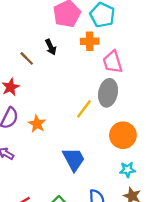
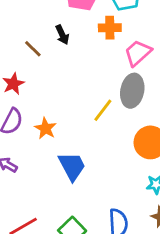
pink trapezoid: (113, 62) -> (138, 53), turned 65
blue trapezoid: (74, 159) -> (72, 166), moved

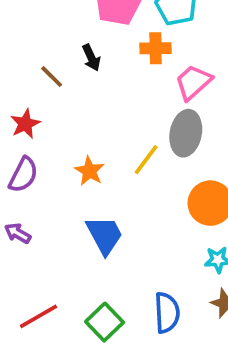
orange star: (45, 128) -> (89, 171), moved

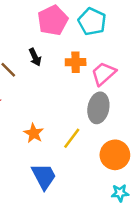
orange cross: (156, 48) -> (76, 62), moved
yellow line: (146, 160) -> (72, 138), moved

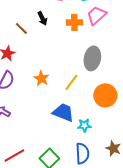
pink trapezoid: (103, 74) -> (96, 15), moved
blue trapezoid: (44, 176) -> (63, 112), moved, turned -40
cyan star: (120, 193) -> (84, 125), moved

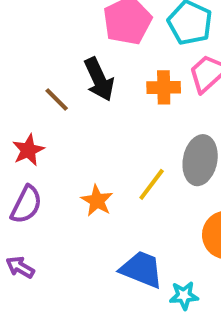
black arrow: (42, 18) -> (99, 79), size x1.5
yellow line: (71, 82) -> (152, 184), moved

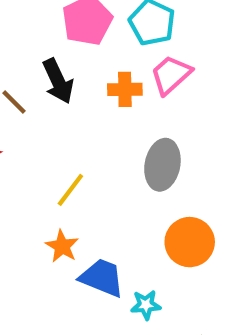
yellow line: (152, 184) -> (70, 190), moved
orange star: (97, 201) -> (62, 246), moved

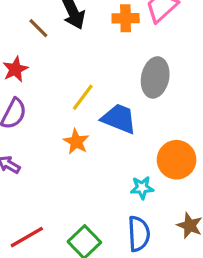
orange circle: (190, 242) -> (177, 160), moved
blue trapezoid: (102, 278) -> (119, 119), moved

